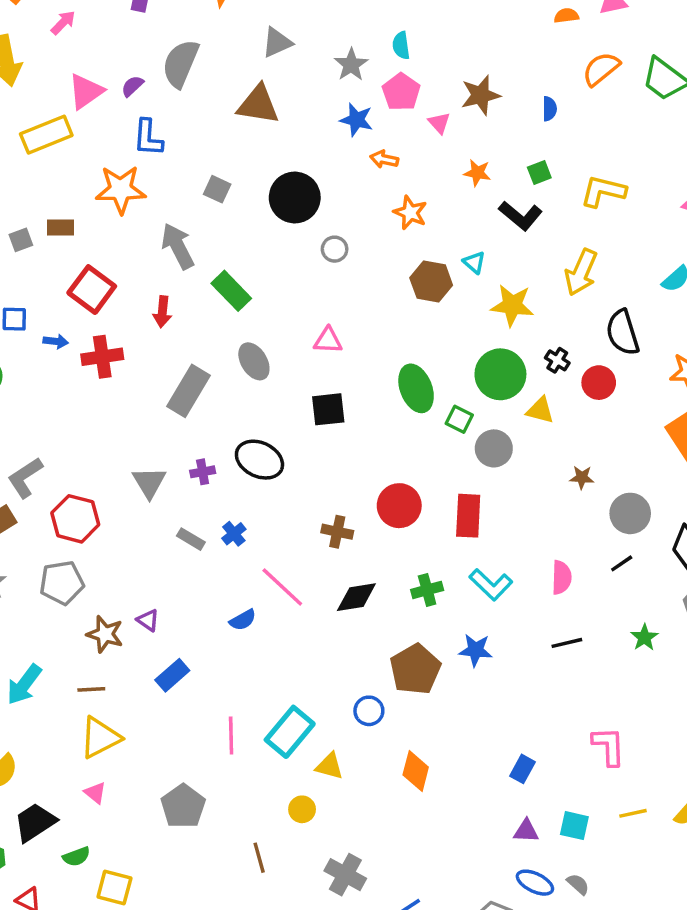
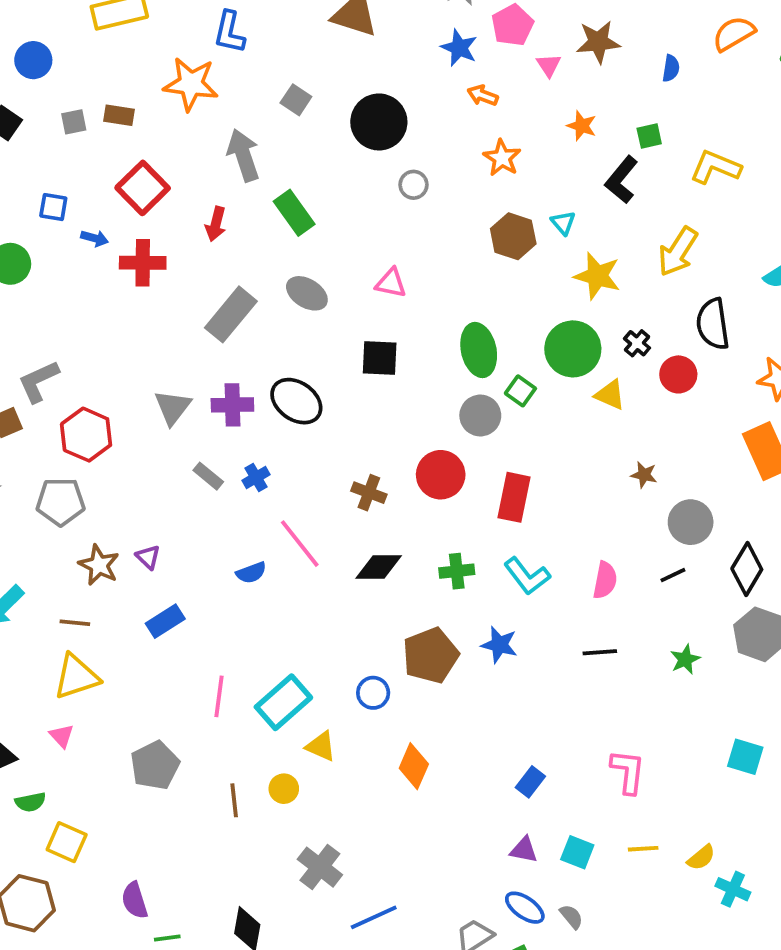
black L-shape: (521, 216) -> (621, 180), turned 81
gray ellipse: (254, 361) -> (307, 293), turned -36
gray circle: (494, 448) -> (480, 415), moved
purple cross: (203, 472) -> (232, 405), size x1.5
brown line: (259, 858) -> (234, 800), moved

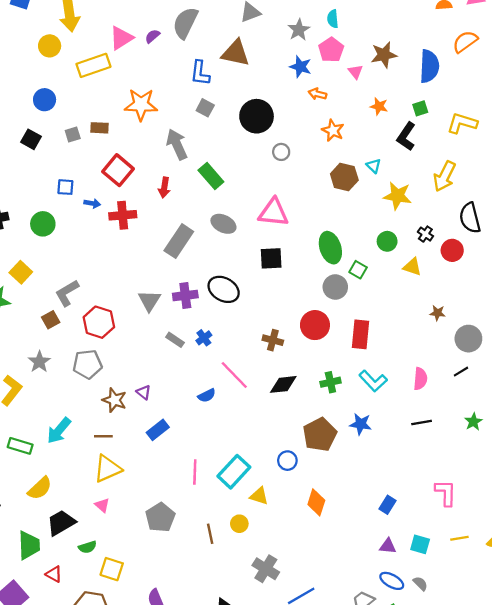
blue L-shape: (229, 32) -> (200, 73), moved
blue semicircle: (671, 68) -> (429, 66), size x2.0
pink triangle: (391, 283) -> (273, 213), size x1.6
green circle: (573, 349) -> (387, 241), size x0.6

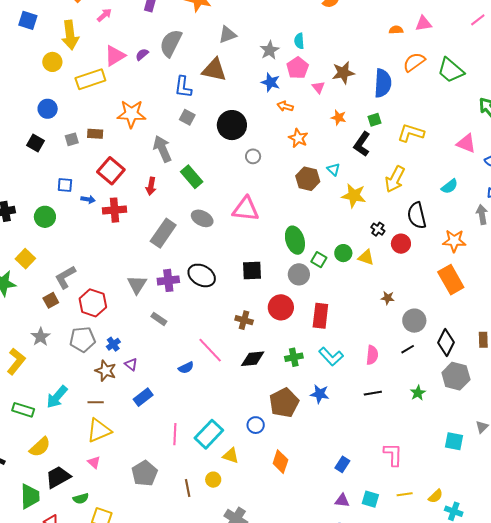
green circle: (387, 241) -> (343, 253), moved
black square: (271, 258) -> (252, 271), moved
blue cross: (204, 338) -> (113, 344), moved

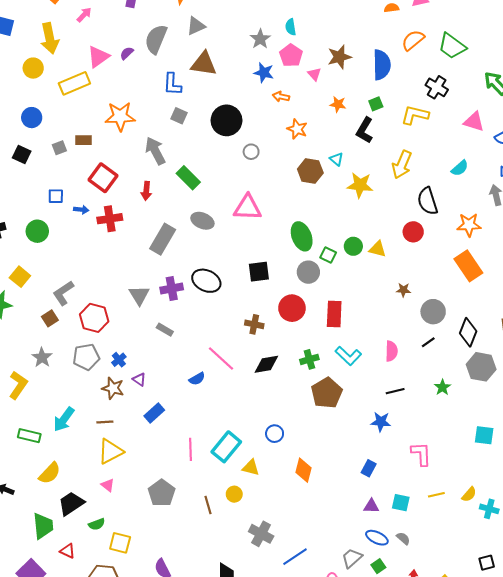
gray triangle: (227, 35) -> (196, 26), moved
black cross: (378, 229) -> (437, 87), moved, size x1.5
blue star: (320, 394) -> (381, 422), moved
brown pentagon: (284, 403) -> (327, 393), moved

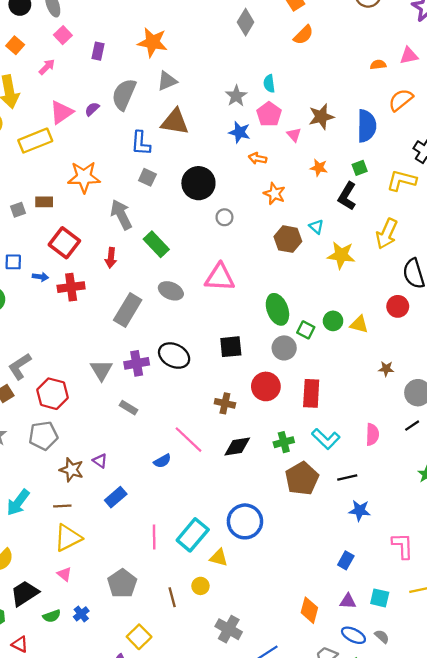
blue cross: (119, 360) -> (81, 614), moved
black line: (395, 391) -> (347, 478), moved
blue circle: (275, 434) -> (245, 521), size x1.8
orange diamond: (303, 470) -> (309, 610), moved
yellow square: (120, 543) -> (139, 637), moved, turned 30

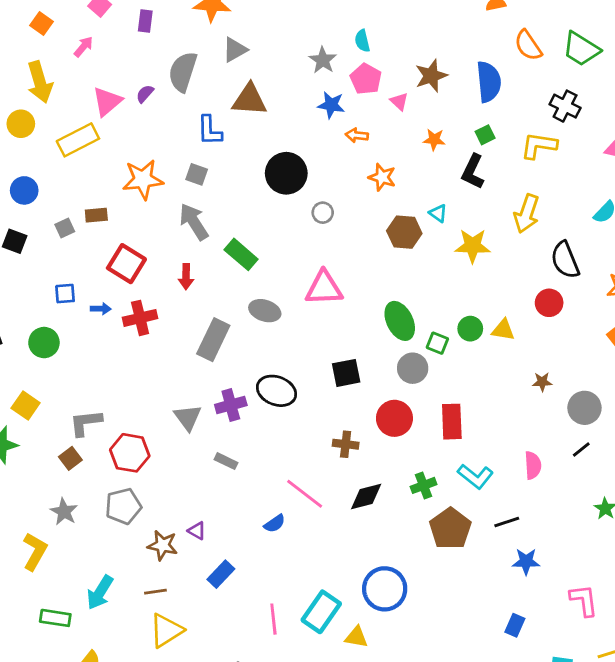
orange semicircle: (401, 100) -> (528, 45), turned -80
gray square: (147, 177) -> (197, 174), moved
gray L-shape: (20, 366) -> (86, 423), turned 32

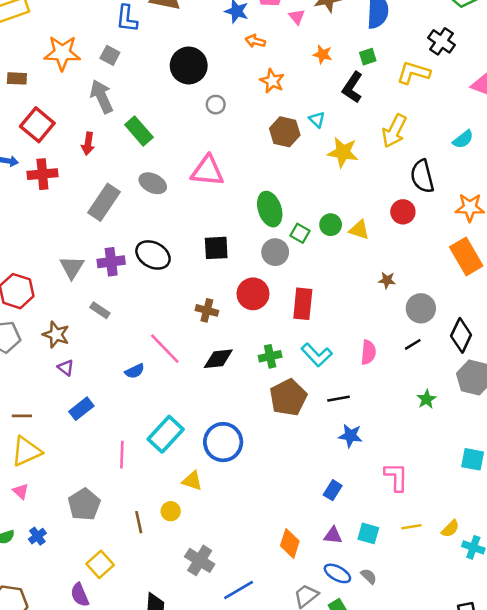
brown star: (163, 545) -> (56, 335), moved
cyan rectangle: (321, 612) -> (166, 434), moved

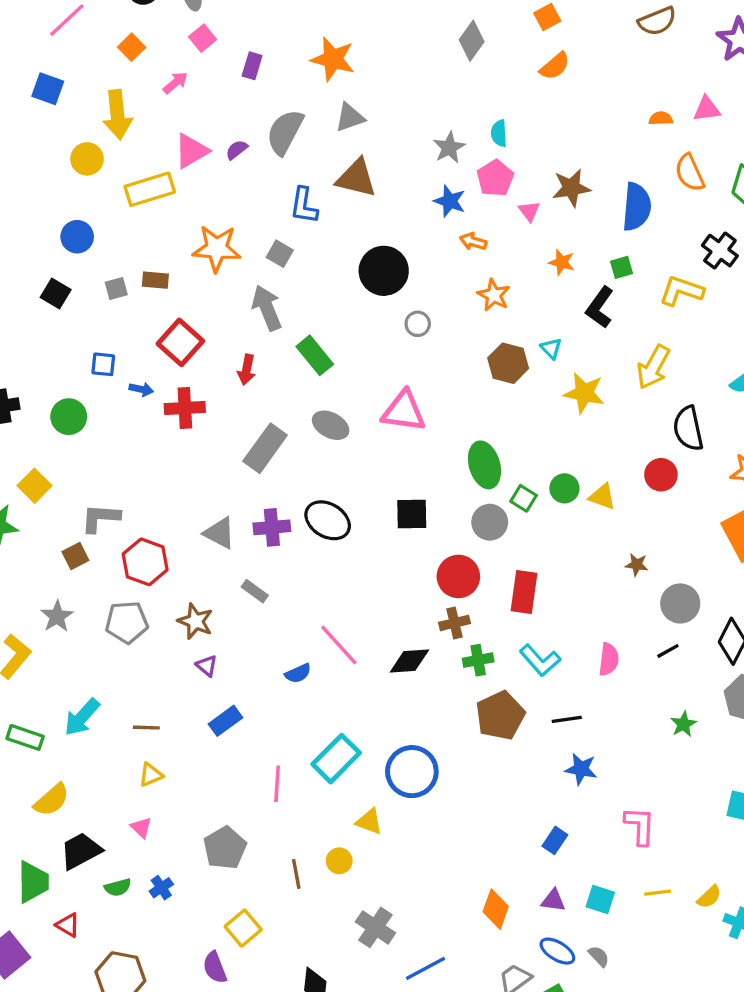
gray triangle: (72, 267) -> (220, 533), turned -36
brown cross: (207, 310) -> (454, 623), moved, turned -30
yellow triangle: (26, 451) -> (151, 775), size x0.6

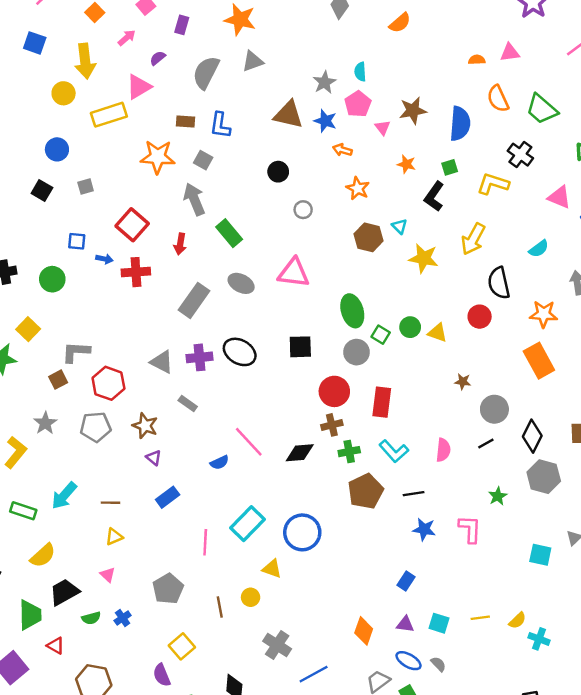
purple semicircle: (237, 150) -> (158, 58), moved
brown triangle: (356, 178) -> (288, 115), moved
black circle: (384, 271) -> (278, 172), size x0.6
brown rectangle: (155, 280) -> (186, 122), moved
pink L-shape: (640, 826) -> (470, 529), moved

